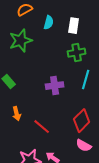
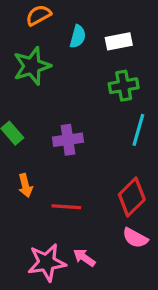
white rectangle: (74, 26) -> (119, 41), turned 70
purple cross: (55, 86) -> (68, 140), moved
red line: (42, 127) -> (66, 207), turned -36

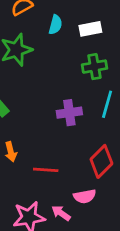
purple cross: (68, 140) -> (69, 113), moved
pink semicircle: (135, 238) -> (85, 196), moved, turned -40

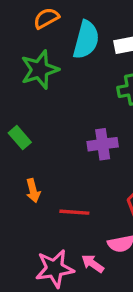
cyan semicircle: (55, 25) -> (86, 40), size x1.6

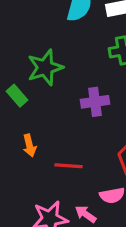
green star: (40, 70) -> (45, 68), moved

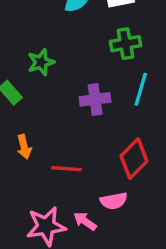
green star: (45, 68) -> (41, 62), size x0.7

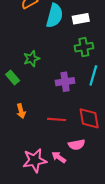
red diamond: (134, 159) -> (89, 118), turned -55
red line: (66, 169) -> (57, 119), moved

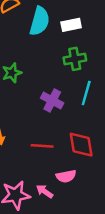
purple cross: (65, 82) -> (52, 101), turned 36

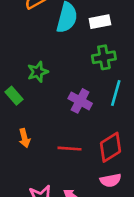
red diamond: (81, 145) -> (111, 147), turned 68
pink semicircle: (66, 176) -> (111, 180), moved

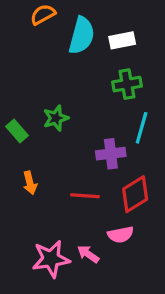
green star: (38, 72) -> (56, 118), moved
purple cross: (80, 101) -> (111, 154), moved, turned -35
pink semicircle: (111, 180) -> (121, 235), moved

